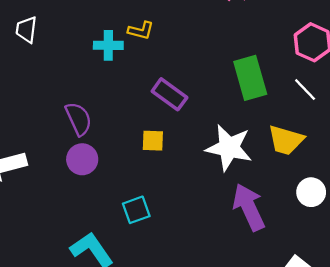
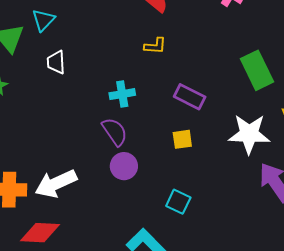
cyan cross: (108, 45) -> (122, 94), moved
cyan square: (136, 210) -> (178, 202), turned -35

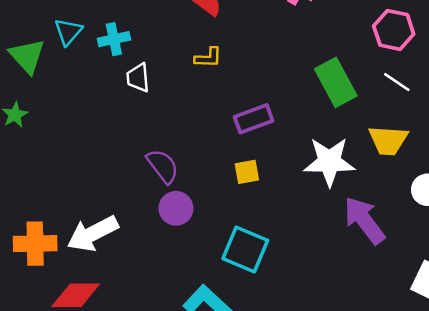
white trapezoid: (56, 62) -> (138, 78), moved
cyan cross: (122, 94) -> (114, 39), moved
purple rectangle: (190, 97) -> (254, 119), turned -44
cyan square: (178, 202) -> (245, 249), size x1.5

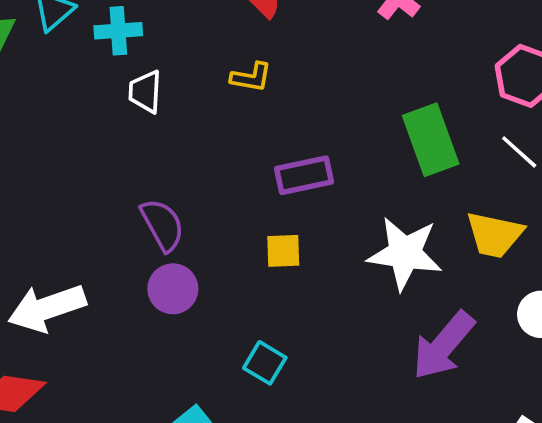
purple arrow: (364, 220) -> (443, 345), turned -111
cyan square: (245, 249) -> (265, 363), size x0.6

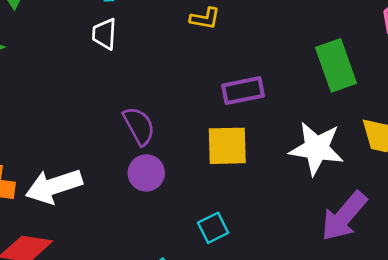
white trapezoid: (145, 92) -> (104, 34), moved
yellow square: (283, 251) -> (227, 146), size x1.6
cyan square: (265, 363) -> (213, 228), turned 32

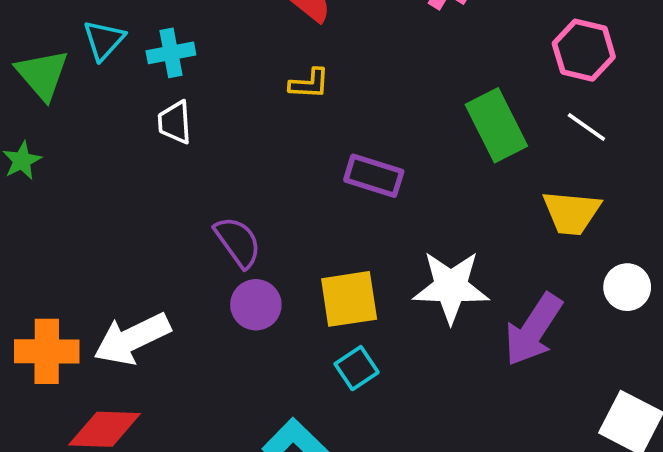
purple rectangle: (243, 91) -> (374, 176), turned 36
yellow square: (227, 146) -> (349, 299), moved
white star: (316, 148) -> (451, 287), moved

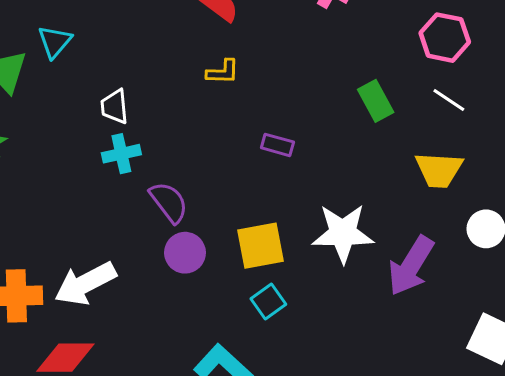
cyan cross: (171, 53) -> (121, 154), moved
green rectangle: (496, 125) -> (376, 101), size x0.7
purple rectangle: (374, 176) -> (277, 145), size x0.7

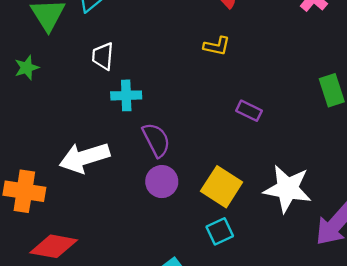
white trapezoid: (115, 107) -> (103, 56), moved
yellow square: (260, 246) -> (222, 187), turned 33
white arrow: (85, 283) -> (84, 158), moved

